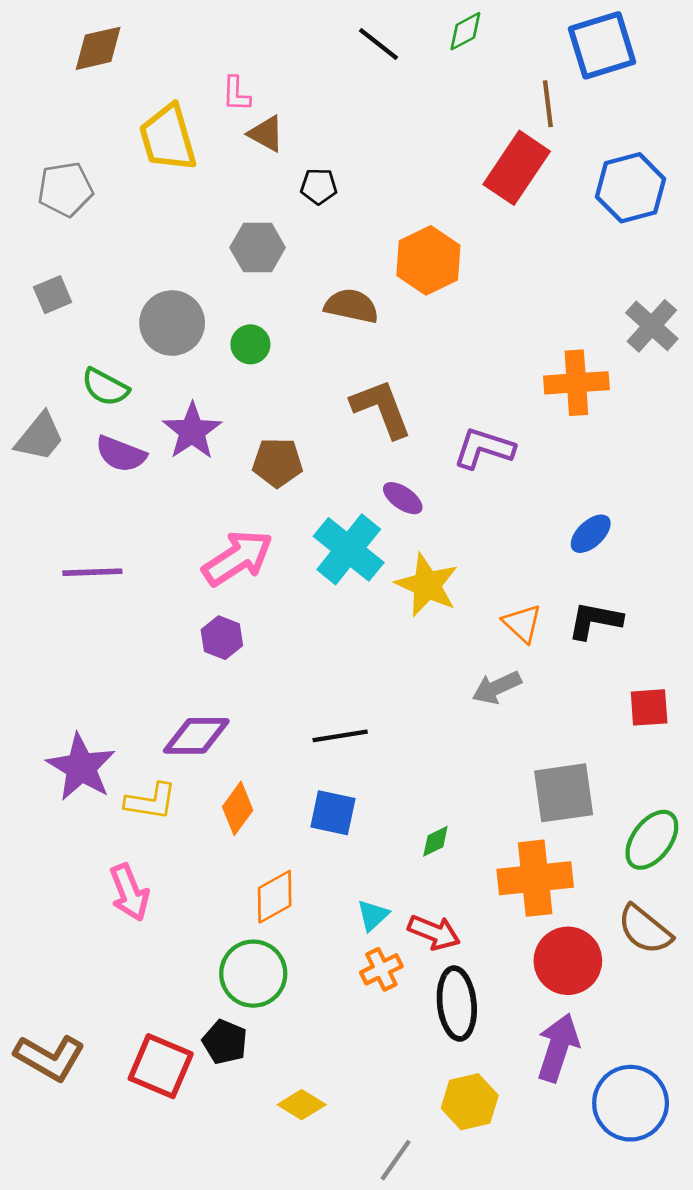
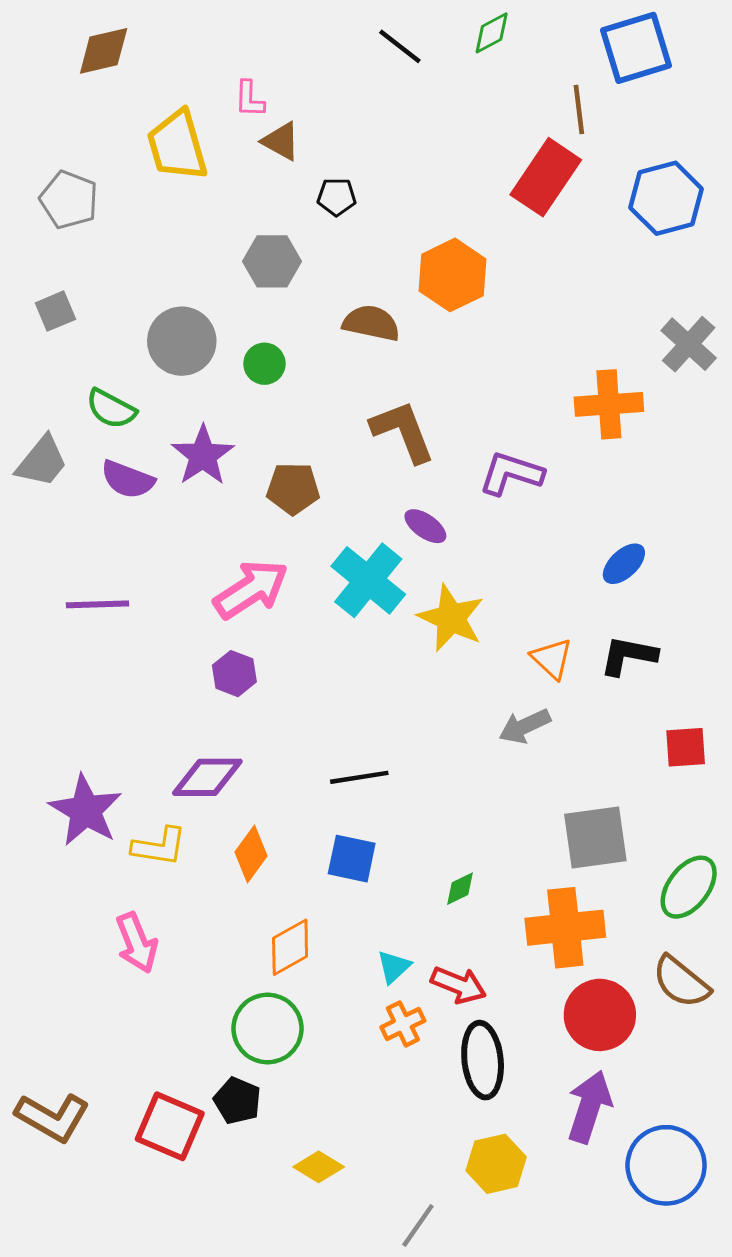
gray pentagon: (65, 189) -> (69, 200), turned 30

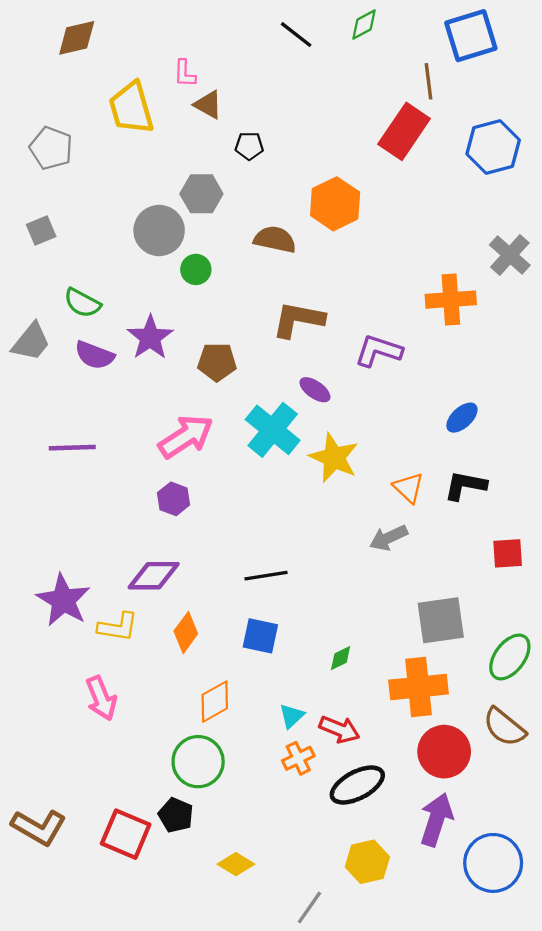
gray circle: (182, 341) -> (159, 230), moved
brown L-shape: (403, 431) -> (298, 320), turned -58
black ellipse: (483, 1060) -> (357, 785), turned 68

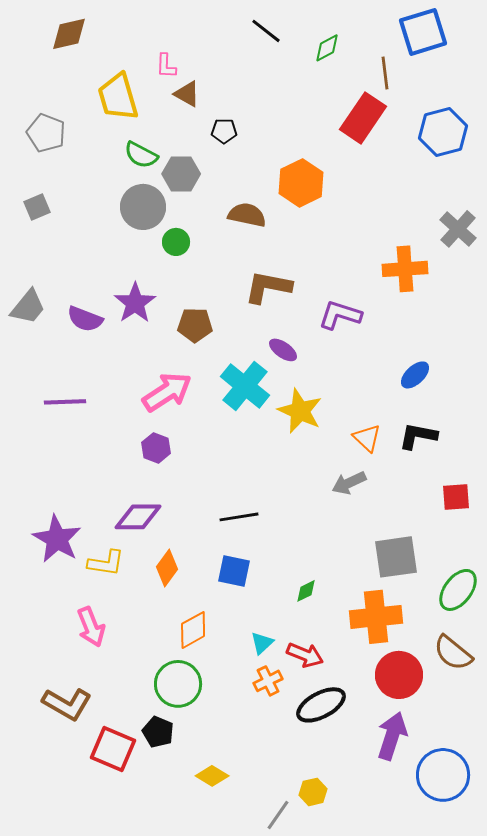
green diamond: (364, 24) -> (327, 48), moved
green semicircle: (82, 303) -> (141, 155), moved
brown L-shape: (39, 827) -> (67, 704), moved
yellow hexagon: (367, 862) -> (313, 792), moved, size x0.7

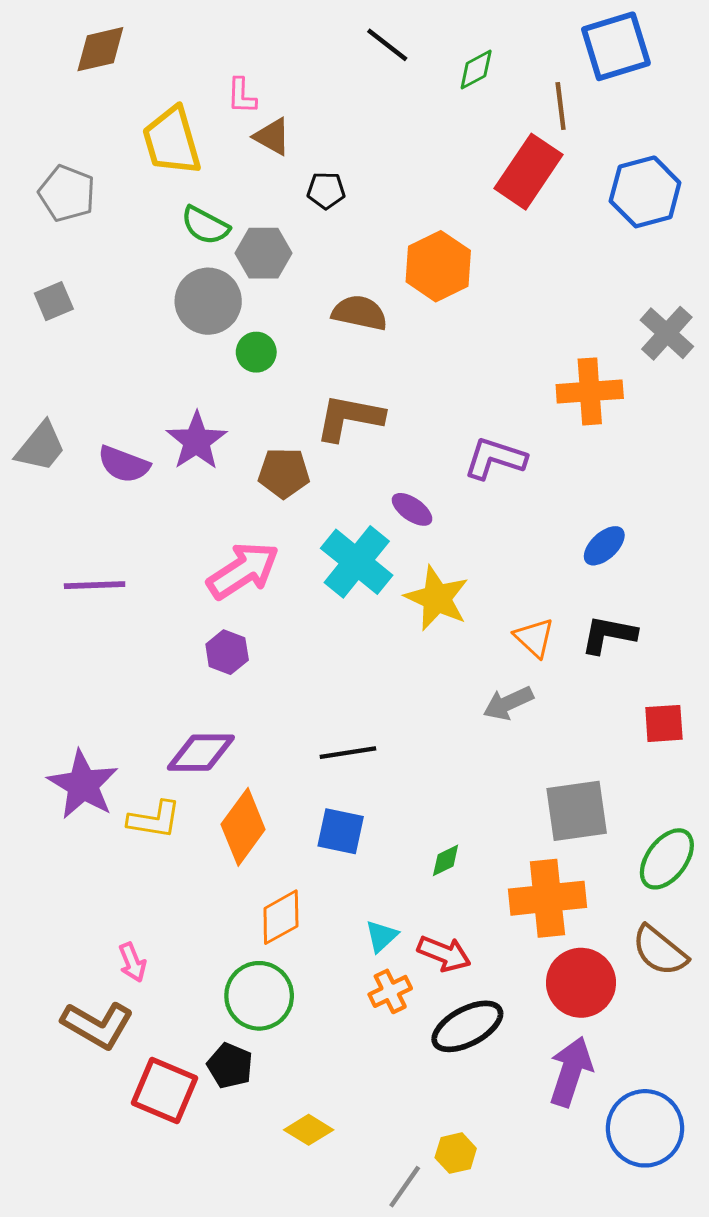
brown L-shape: (268, 287) -> (349, 418), moved
orange diamond: (167, 568) -> (243, 827), size x1.4
pink arrow: (91, 627) -> (132, 962), moved, size x0.7

